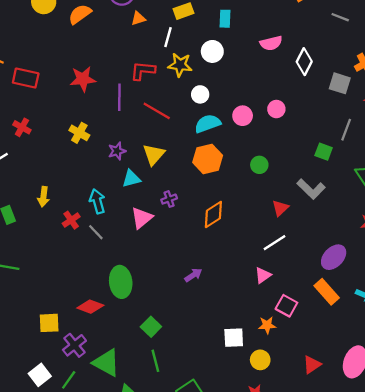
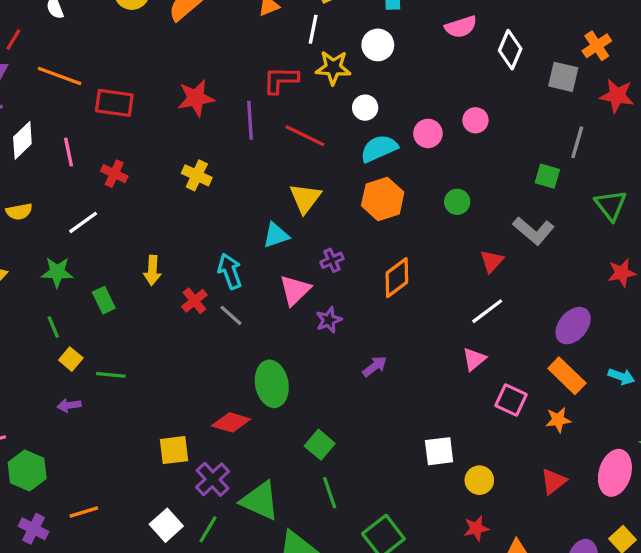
purple star: (117, 151) -> (329, 320), moved
orange star: (267, 325) -> (558, 420), moved

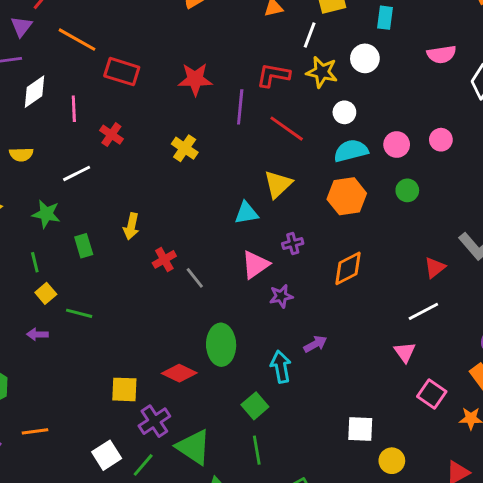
green circle: (457, 202) -> (407, 190), moved
cyan arrow: (230, 271) -> (281, 367), moved
pink triangle: (474, 359) -> (405, 352), turned -35

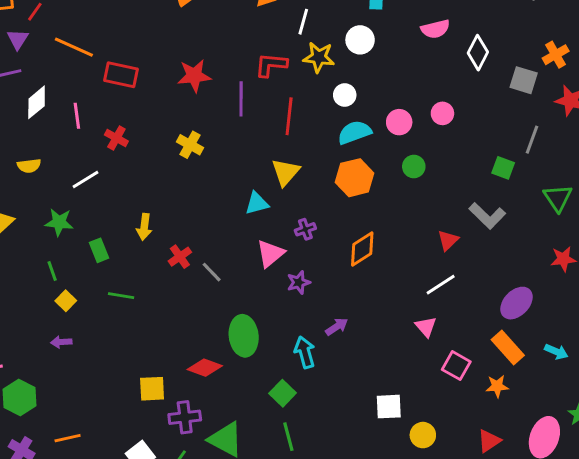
red line: (287, 129) -> (289, 116), turned 66
green line: (79, 313) -> (121, 296), moved
purple cross: (154, 421) -> (185, 417), turned 32

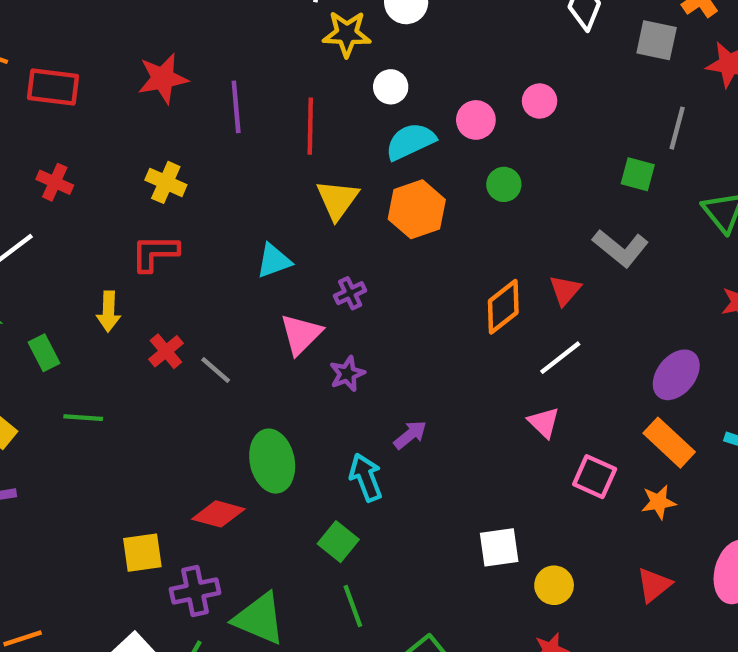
red L-shape: (271, 65) -> (155, 253), moved
yellow triangle: (285, 172) -> (337, 200), moved
orange diamond: (362, 249) -> (503, 307), moved

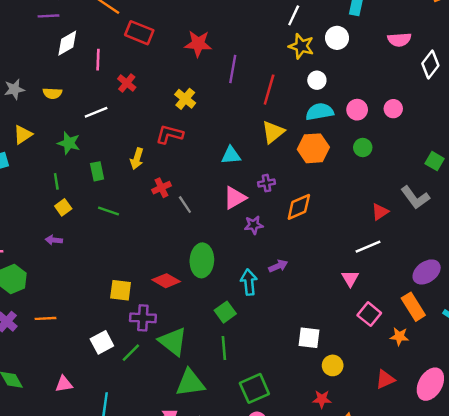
orange diamond: (503, 307) -> (299, 207), moved

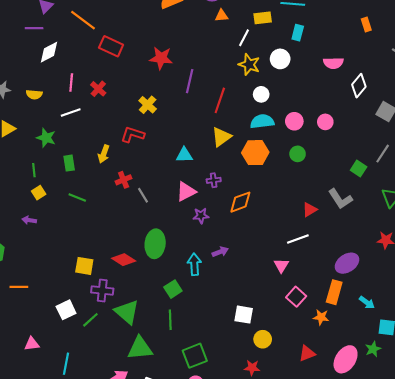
pink line: (98, 60) -> (71, 83), moved
orange rectangle: (413, 307) -> (334, 292), turned 45

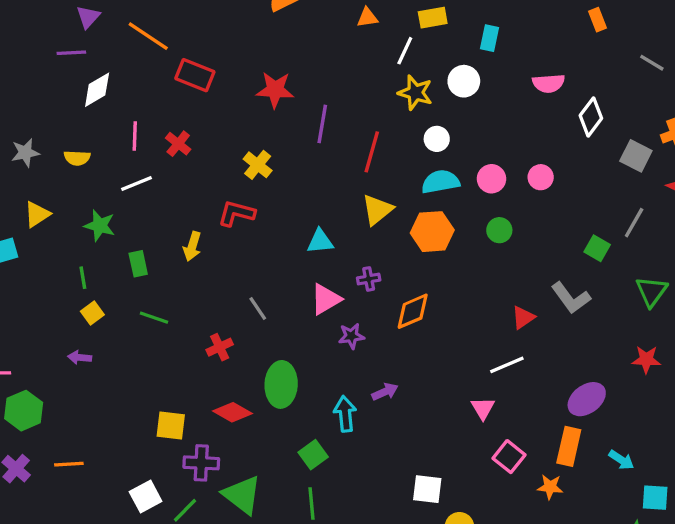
red cross: (124, 180) -> (220, 347), moved

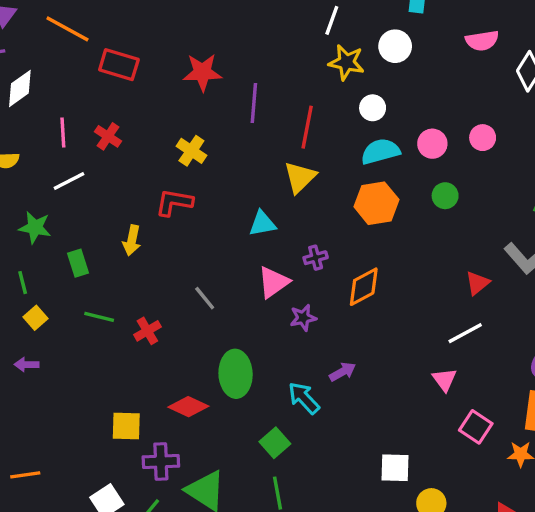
yellow triangle: (377, 210) -> (300, 177), moved
red cross: (220, 347) -> (147, 331), moved
cyan arrow: (345, 414) -> (304, 398), turned -32

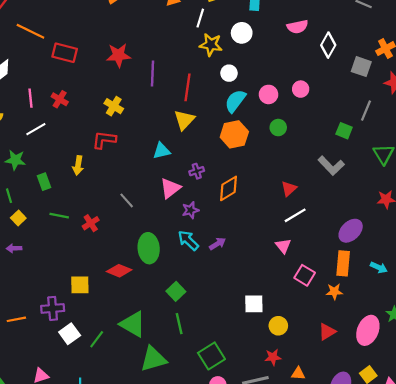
cyan semicircle: (380, 151) -> (235, 101), turned -35
red triangle: (477, 283) -> (289, 189), moved
cyan arrow: (304, 398) -> (188, 240), moved
purple cross: (161, 461) -> (53, 308), moved

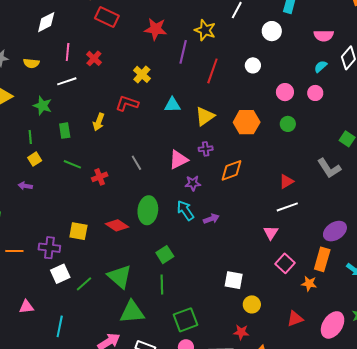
yellow star: (211, 45) -> (205, 30), moved
cyan semicircle: (235, 101) -> (321, 67), moved, size x0.6
yellow triangle: (184, 120) -> (205, 116), moved
cyan triangle: (162, 151) -> (172, 105), moved

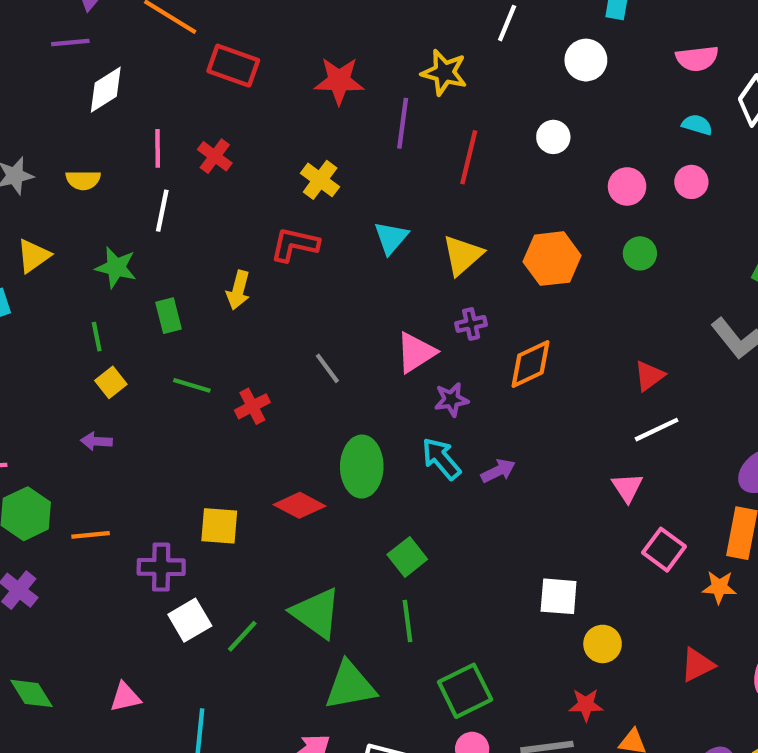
cyan semicircle: (321, 67) -> (697, 125), turned 64
white line: (67, 81) -> (162, 211), turned -54
cyan triangle: (172, 105) -> (391, 238), turned -42
orange line: (14, 251) -> (91, 535), moved

